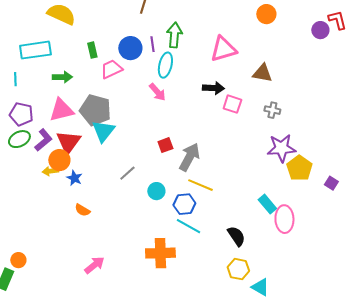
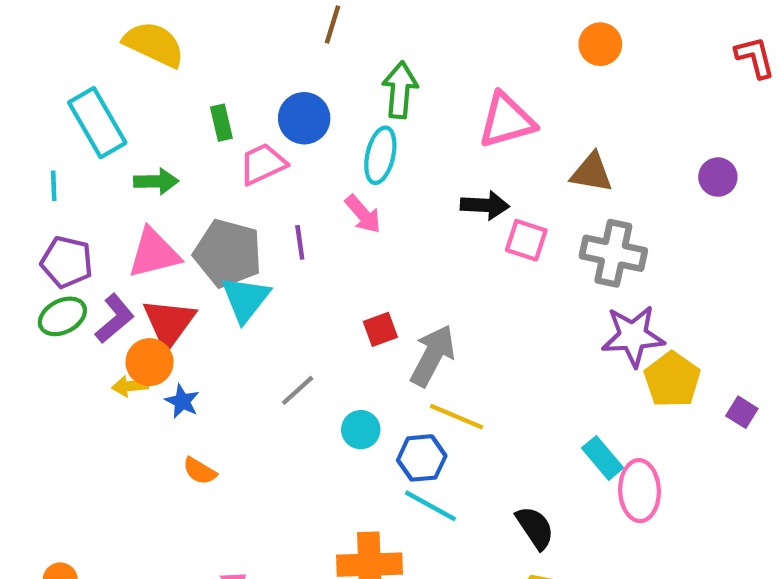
purple circle: (320, 30) -> (718, 177), moved
purple line: (152, 44) -> (300, 242), moved
cyan rectangle: (35, 50) -> (97, 123), turned 68
gray cross: (272, 110) -> (613, 253), size x1.8

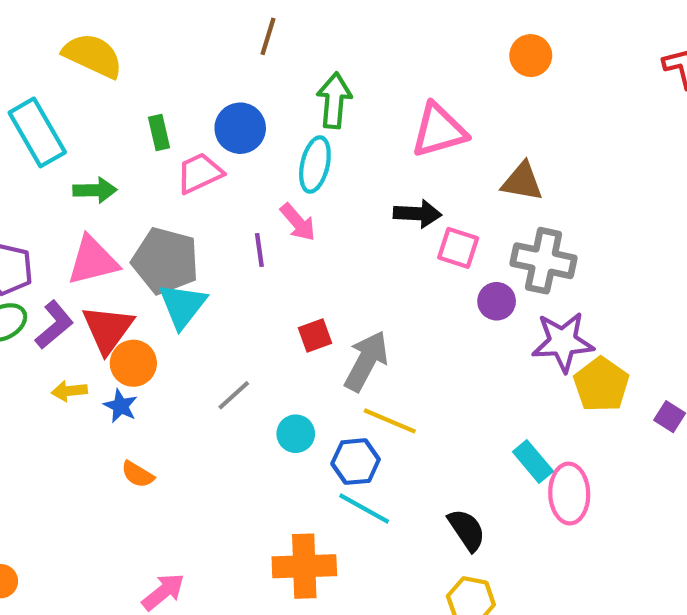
purple circle: (718, 177) -> (497, 301), moved
purple line: (300, 242) -> (259, 250), moved
orange circle: (150, 362) -> (133, 363), moved

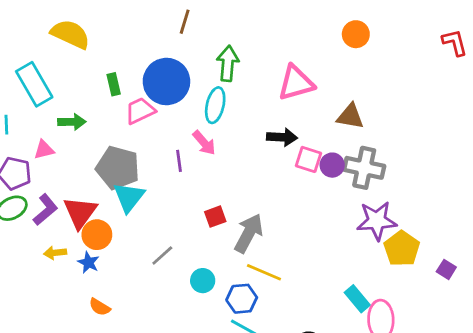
blue circle: (240, 128) -> (166, 82), size x1.4
pink triangle: (93, 261) -> (44, 150), moved, size x0.6
purple circle: (497, 301) -> (332, 165), moved

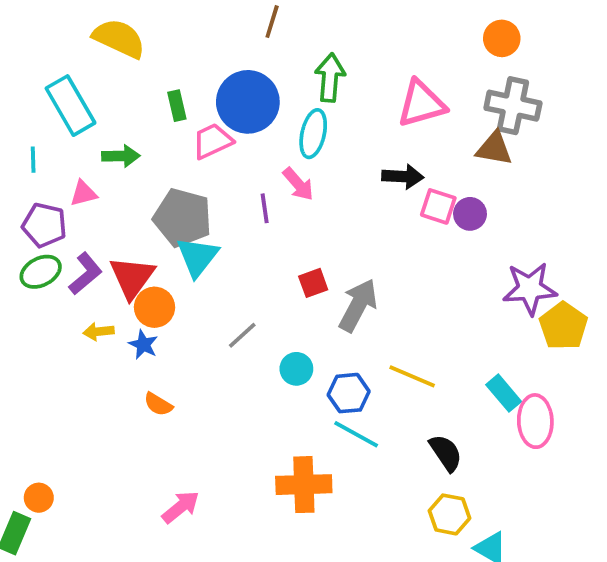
gray cross: (364, 168) -> (513, 106), moved
yellow line: (264, 272) -> (412, 376), moved

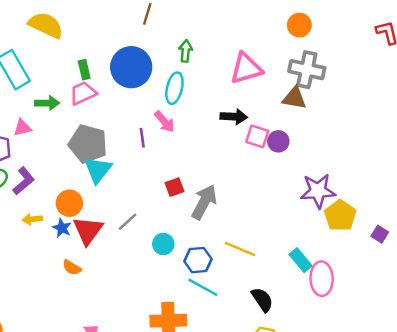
green arrow: (330, 78) -> (186, 51), size x0.7
pink trapezoid: (212, 141) -> (83, 93), moved
red triangle: (132, 277) -> (88, 230), moved

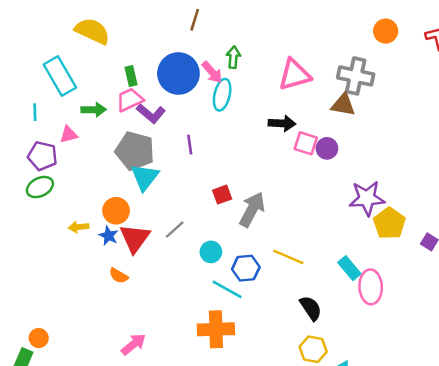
orange circle: (299, 25) -> (386, 31), moved
pink arrow: (165, 122) -> (212, 72), moved
purple L-shape: (24, 181) -> (151, 113), moved, turned 80
cyan line: (203, 287) -> (227, 289), moved

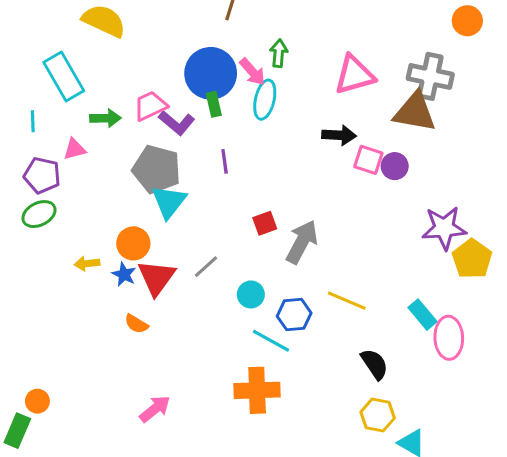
green rectangle: (131, 76) -> (214, 104), moved
brown triangle: (343, 105) -> (415, 112), size x1.4

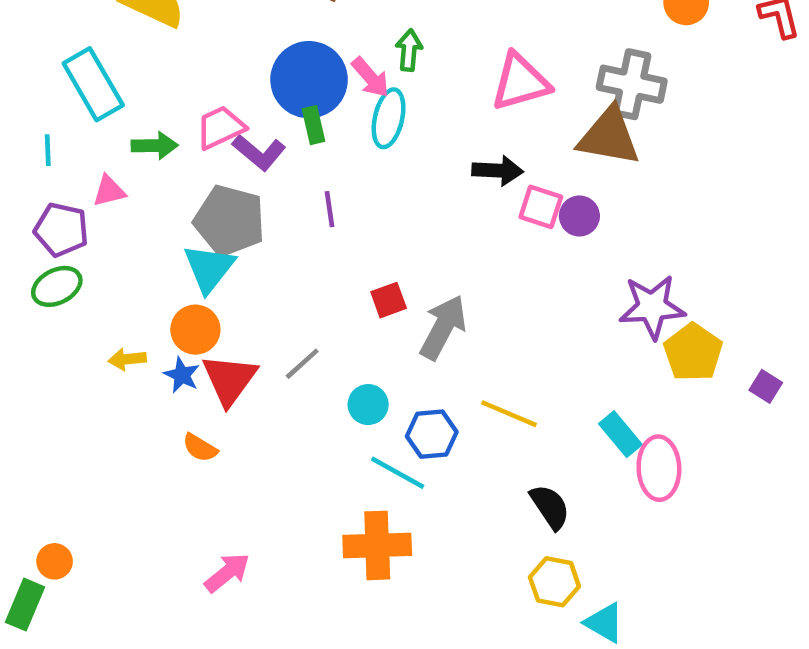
cyan triangle: (169, 202) -> (209, 268), moved

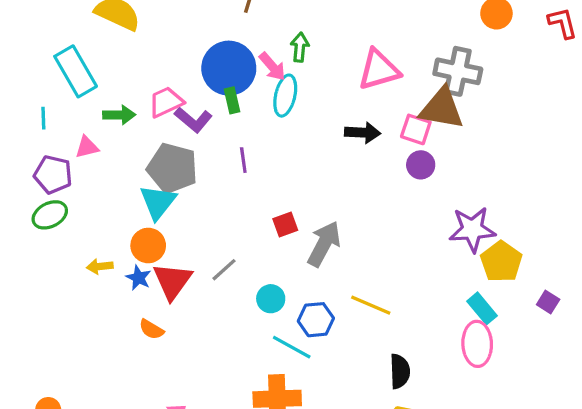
pink square: (541, 207) -> (416, 129), moved
purple square: (766, 386) -> (548, 302), moved
cyan rectangle: (620, 434) -> (482, 308), moved
black semicircle: (550, 507) -> (400, 371), turned 32

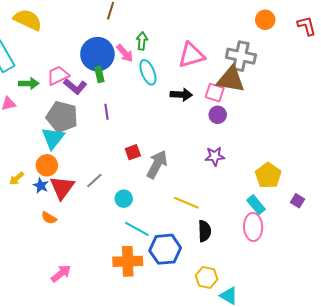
cyan ellipse: (285, 96) -> (148, 72), moved, turned -35
purple star: (472, 229) -> (215, 156), moved, size x0.7
yellow arrow: (100, 266) -> (17, 178), turned -35
blue hexagon: (316, 320) -> (165, 249), moved, size x1.4
black semicircle: (400, 371) -> (205, 231), moved

